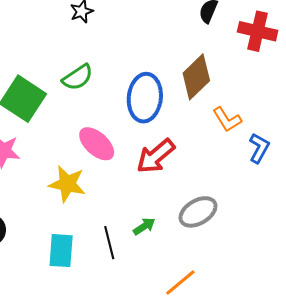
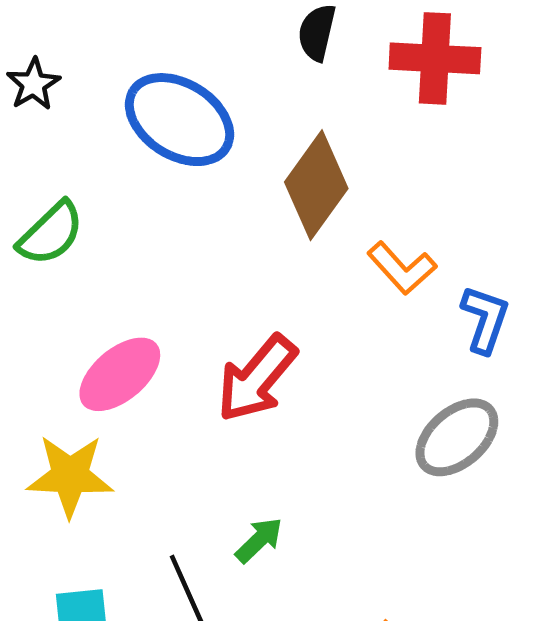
blue ellipse: (145, 98) -> (179, 120), moved, turned -54
pink ellipse: (97, 144) -> (120, 374), turned -72
gray ellipse: (198, 212) -> (457, 437), moved

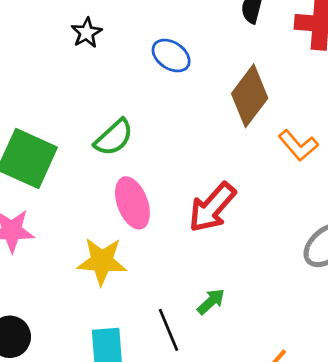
blue ellipse: (179, 120) -> (171, 56), size x0.6
green semicircle: (51, 233) -> (114, 138), moved
pink ellipse: (120, 374) -> (132, 203), turned -72

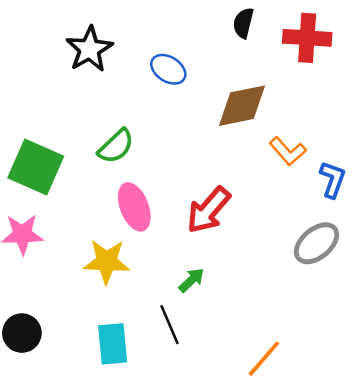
black star: (87, 33) -> (89, 49), size x1.6
brown diamond: (250, 96) -> (242, 106), turned 42
green arrow: (211, 302) -> (192, 280), moved

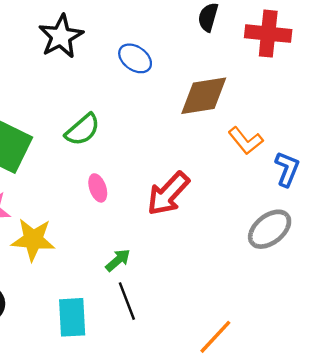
pink ellipse: (134, 207) -> (98, 188), size x0.6
yellow star: (107, 262) -> (33, 240), moved
green arrow: (192, 280) -> (118, 260), moved

